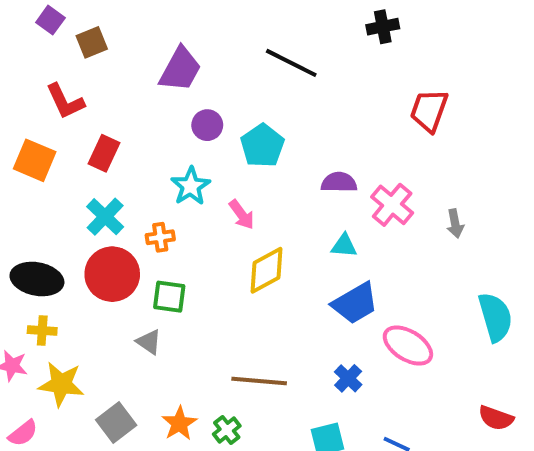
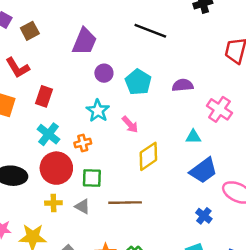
purple semicircle: (339, 182) -> (183, 85), moved
yellow cross: (42, 331) -> (53, 203), moved
brown line: (259, 381) -> (125, 203), moved

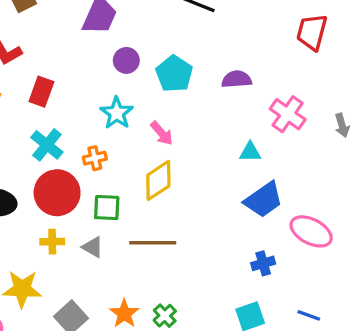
yellow diamond: (148, 156) -> (158, 180), moved
blue cross: (204, 216) -> (263, 263), turned 35

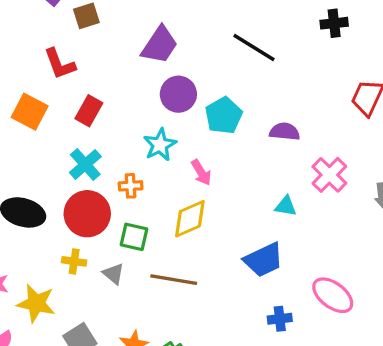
purple circle: (126, 60) -> (178, 94), size x1.4
blue trapezoid: (264, 200) -> (264, 260), moved

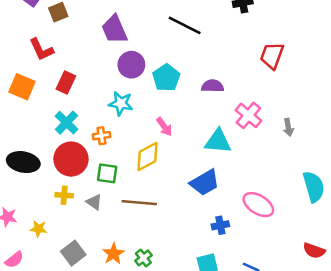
purple trapezoid: (160, 45) -> (114, 29), turned 128
cyan star: (160, 145) -> (121, 103), turned -30
pink arrow: (201, 172) -> (164, 127), moved
cyan triangle: (286, 206) -> (218, 141), size x1.6
yellow star: (36, 303) -> (39, 229), size x0.6

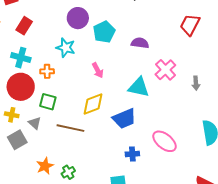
cyan cross: (67, 123) -> (21, 58), turned -36
yellow diamond: (147, 156) -> (93, 104), moved
gray square: (73, 253) -> (17, 140), moved

